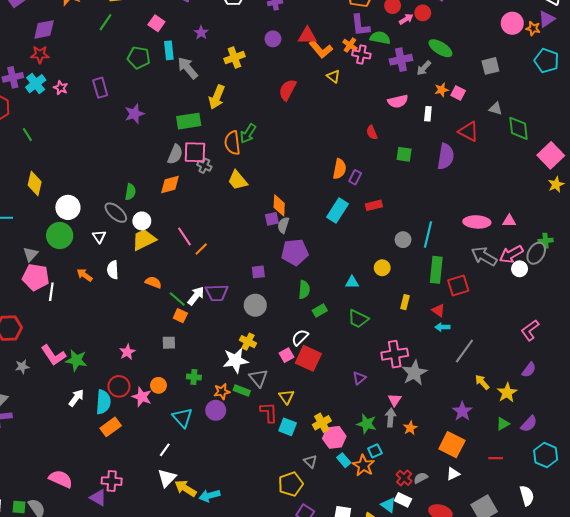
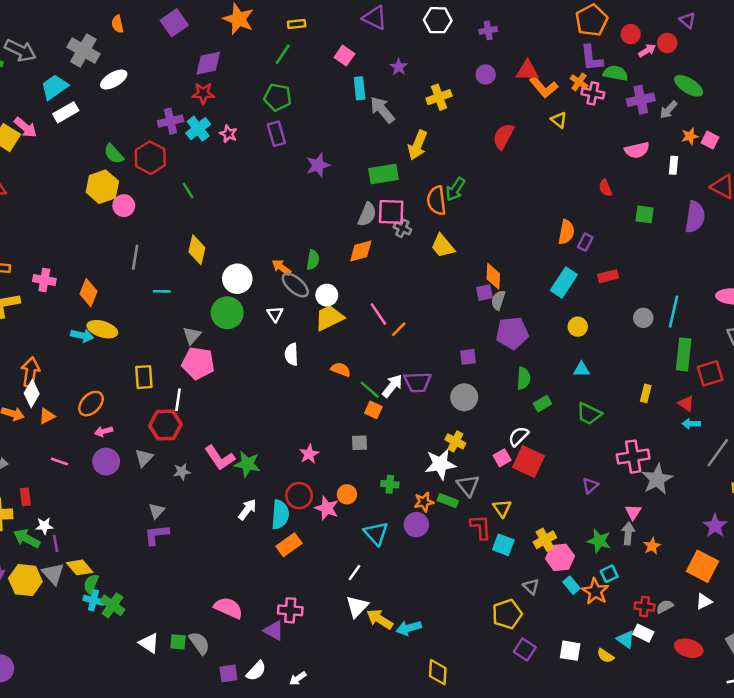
green pentagon: (139, 58) -> (278, 97), moved
yellow circle: (382, 268) -> (578, 327), moved
orange arrow: (85, 275) -> (281, 267), moved
white line: (51, 292) -> (178, 400), moved
red cross: (404, 478) -> (645, 607), turned -35

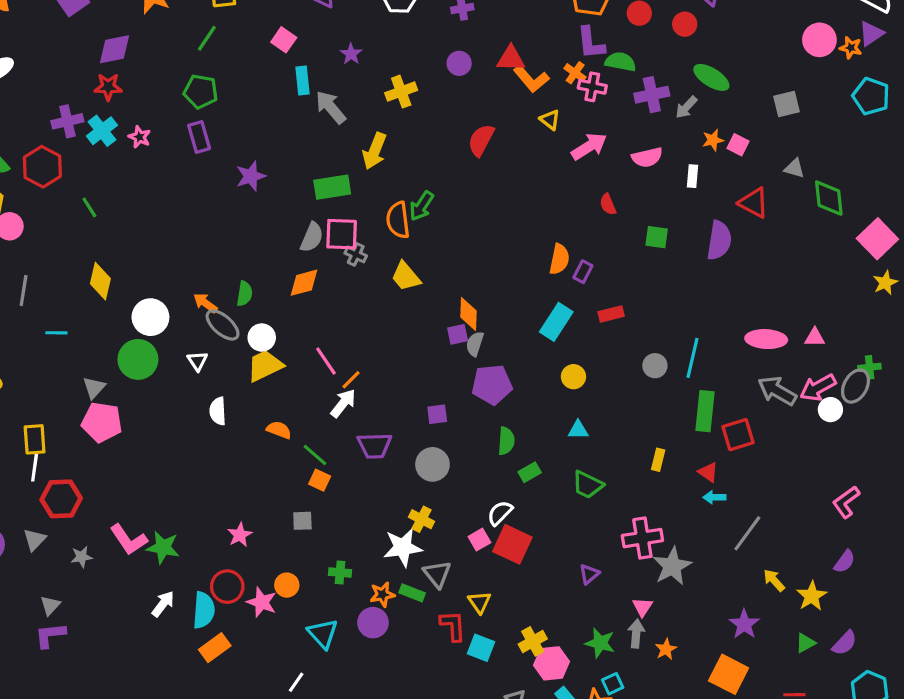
pink arrow: (647, 51) -> (589, 146), moved, size x1.6
white arrow: (392, 386) -> (343, 403), moved
white line: (178, 400) -> (35, 468), moved

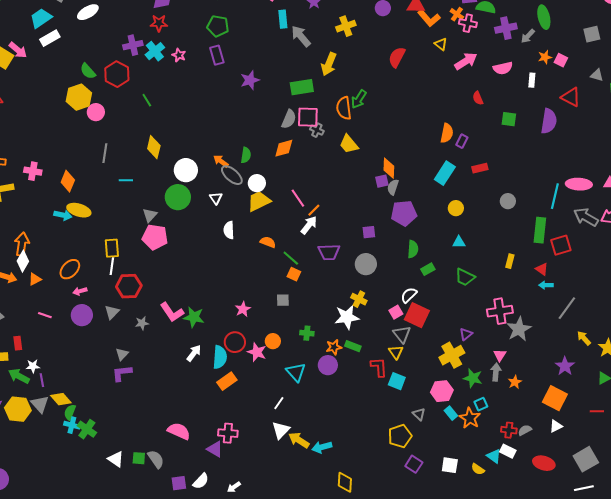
green ellipse: (711, 77) -> (544, 17), turned 45
cyan line: (693, 358) -> (555, 196), moved
gray triangle: (437, 574) -> (402, 334), moved
yellow cross: (533, 641) -> (452, 355), moved, size x1.4

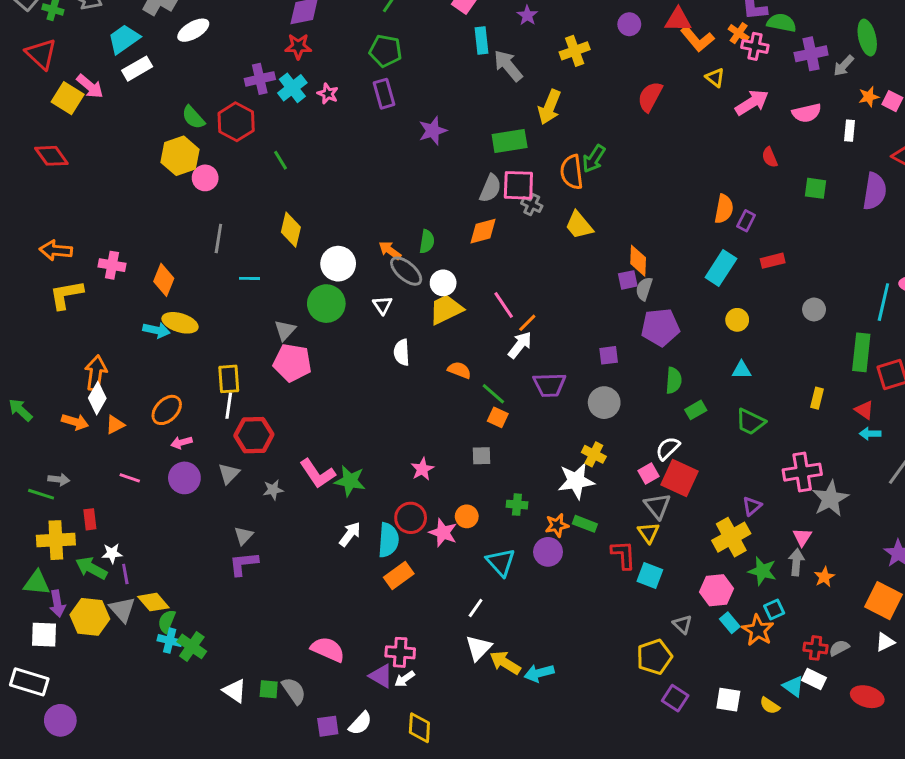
yellow diamond: (345, 482) -> (419, 728), moved
white arrow: (234, 487) -> (405, 679), moved

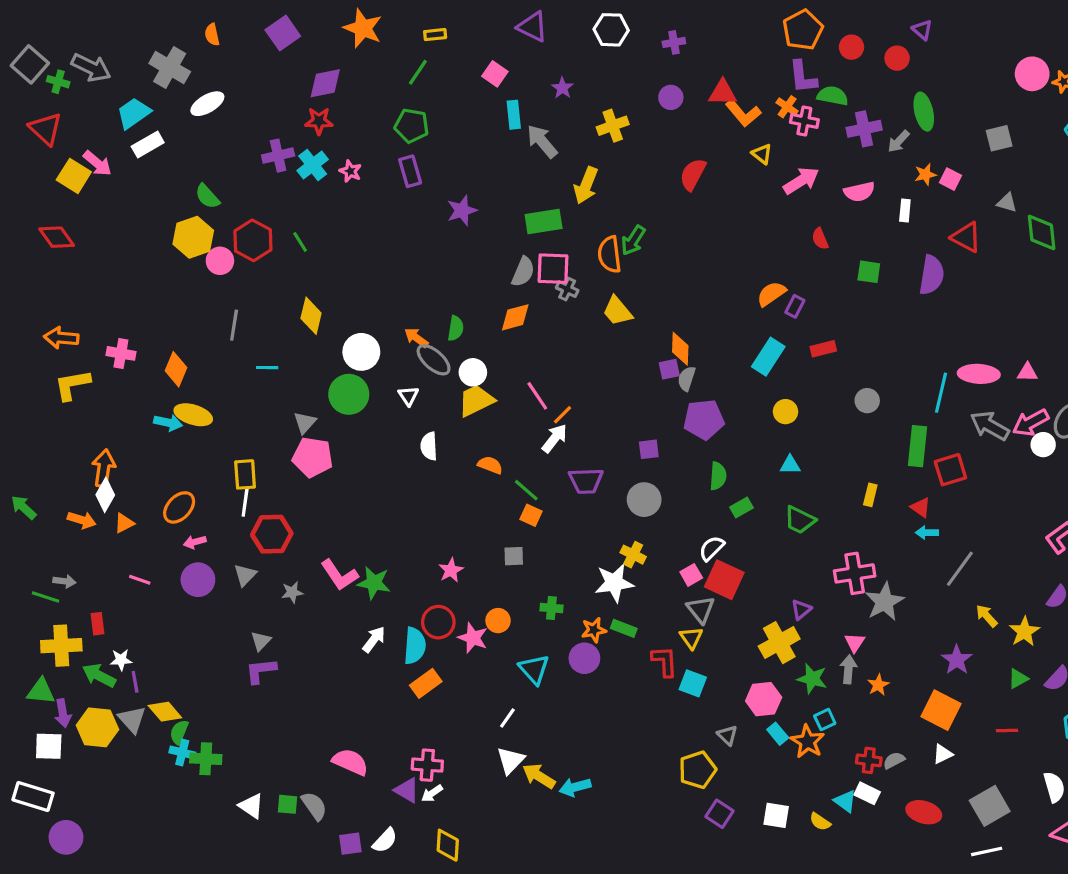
red hexagon: (236, 122) -> (253, 240), moved
orange semicircle: (724, 209) -> (771, 294), turned -136
green cross: (192, 646) -> (206, 759), turned -32

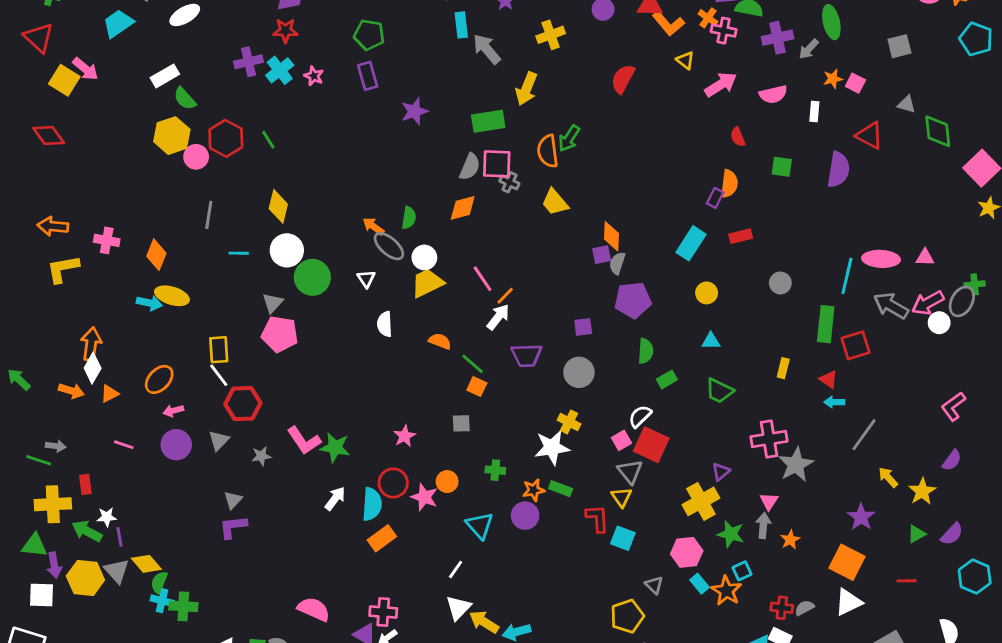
white rectangle: (148, 145) -> (165, 76), moved
orange semicircle: (771, 294) -> (729, 184), moved, turned 132
white circle: (361, 352) -> (287, 250), moved
white line: (245, 503) -> (219, 375), turned -45
white triangle: (943, 754) -> (848, 602), size x1.5

